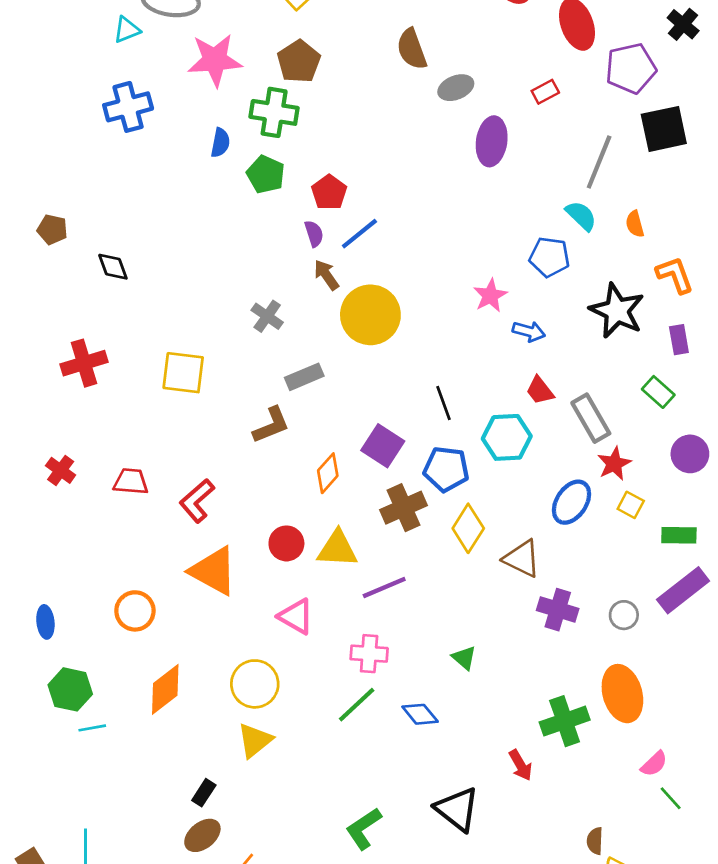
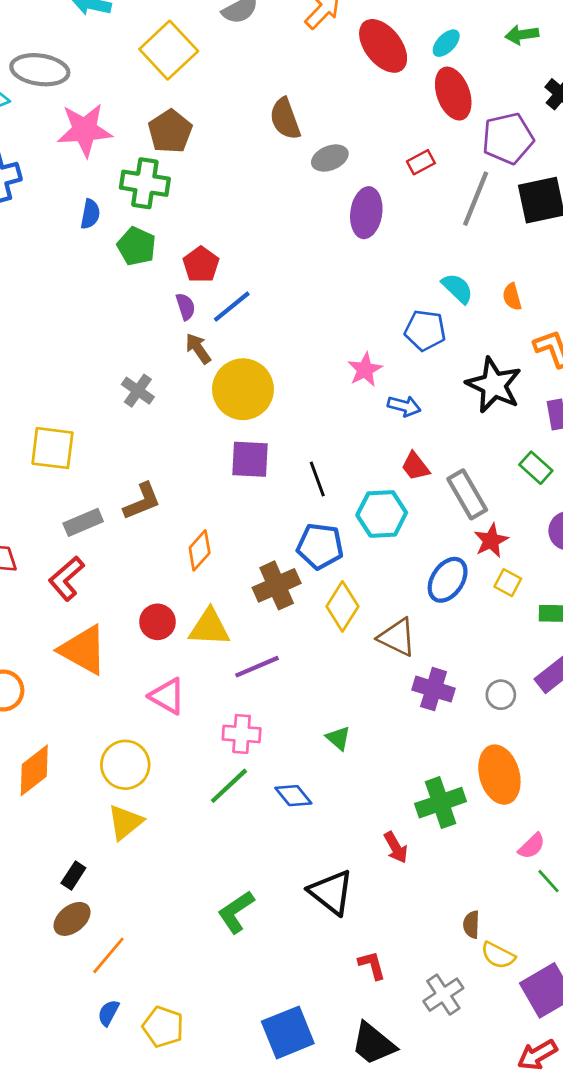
gray line: (599, 162) -> (476, 199), moved
gray rectangle: (304, 377) -> (83, 522), moved
purple square: (383, 446) -> (250, 459), moved, turned -30

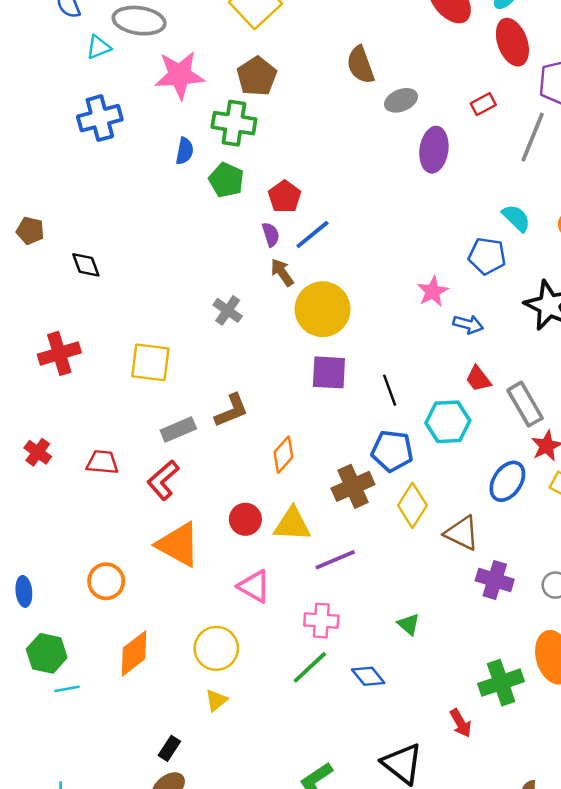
yellow triangle: (125, 822) -> (216, 700), size x0.7

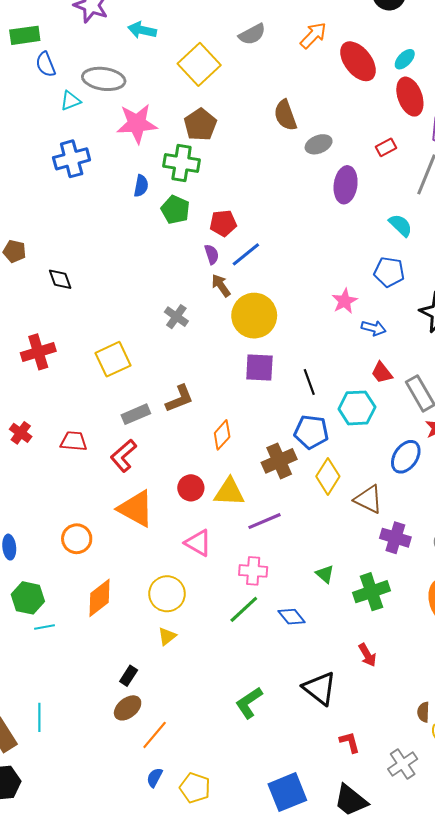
red pentagon: (285, 197) -> (223, 223), turned 30
cyan semicircle: (516, 218) -> (401, 225), moved
yellow square: (150, 362) -> (113, 359), turned -32
green cross: (501, 683) -> (371, 592), moved

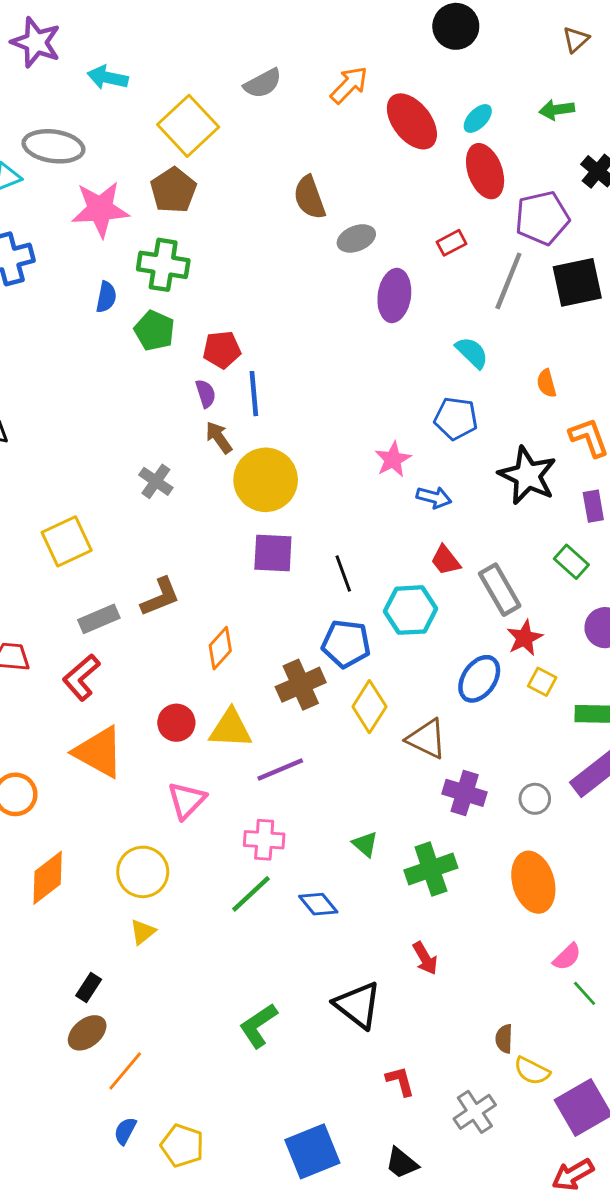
brown pentagon: (200, 125) -> (173, 190), moved
blue line: (246, 254) -> (254, 394), turned -56
pink triangle: (198, 543) -> (187, 800), turned 44
black trapezoid: (351, 800) -> (402, 1163), size x0.7

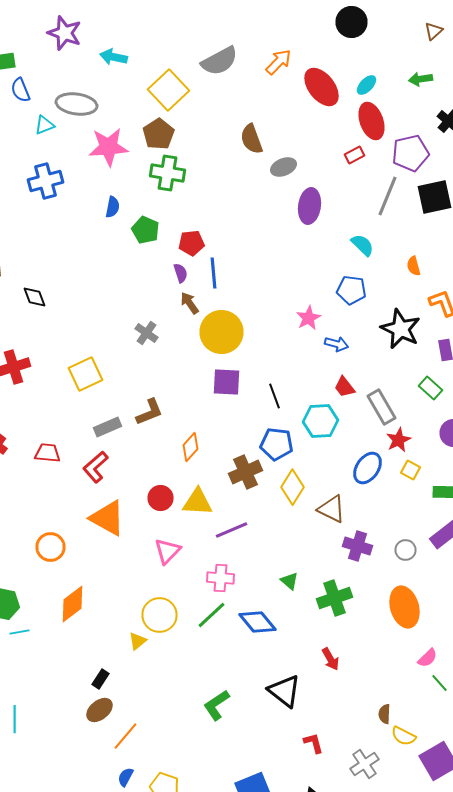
gray semicircle: (263, 83) -> (220, 61), size x1.4
red rectangle: (451, 243) -> (354, 155), moved
green cross: (163, 265) -> (168, 173), moved
yellow circle: (143, 872) -> (160, 615), moved
blue diamond: (318, 904) -> (258, 622), size x1.4

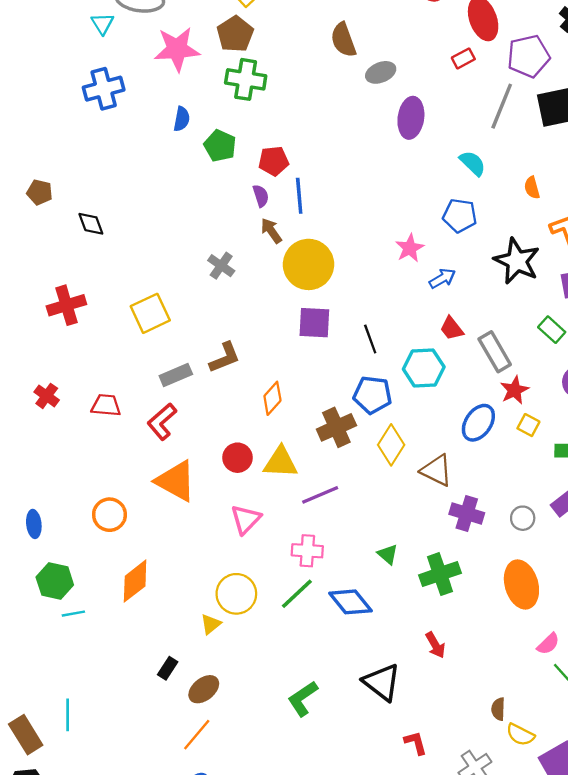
cyan triangle: (44, 125) -> (103, 24), turned -40
blue arrow: (336, 344) -> (442, 278), turned -45
brown ellipse: (100, 710) -> (204, 689), moved

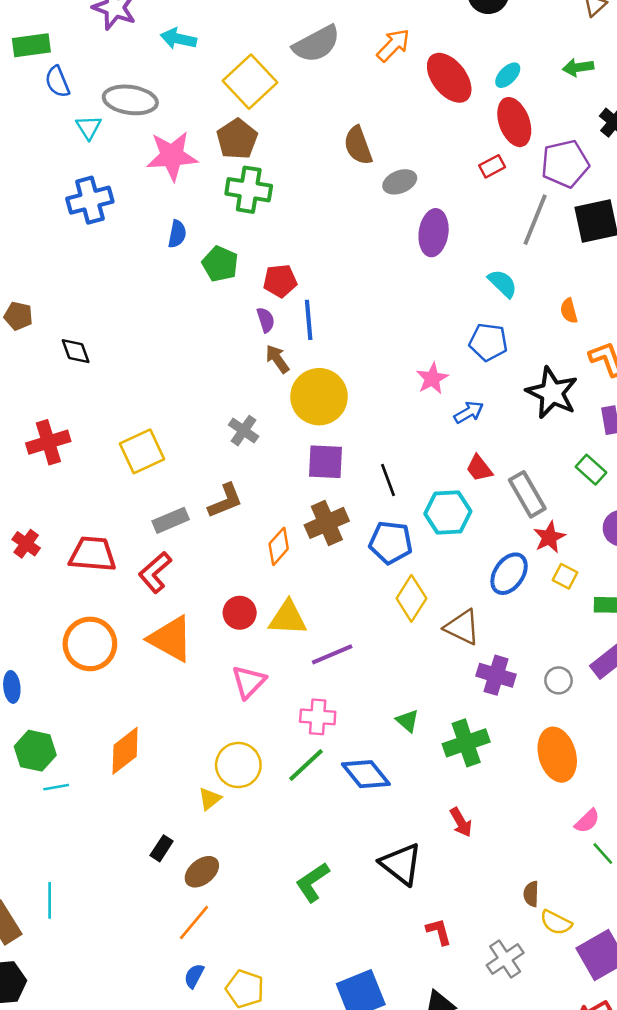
gray cross: (221, 266) -> (244, 431), moved
red trapezoid: (106, 405) -> (93, 554), size x1.4
brown cross: (336, 427) -> (327, 523), moved
orange circle: (109, 515) -> (90, 644), moved, size x1.4

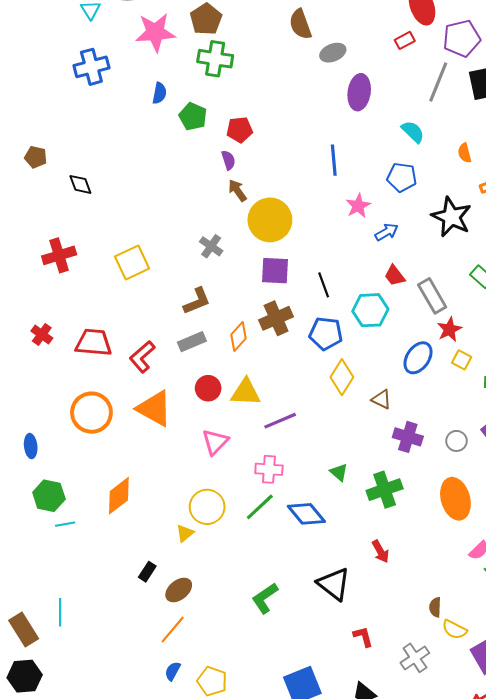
blue line: (309, 320) -> (334, 160), moved
gray rectangle: (171, 520) -> (192, 342), moved
brown triangle: (462, 627) -> (381, 399), size x0.7

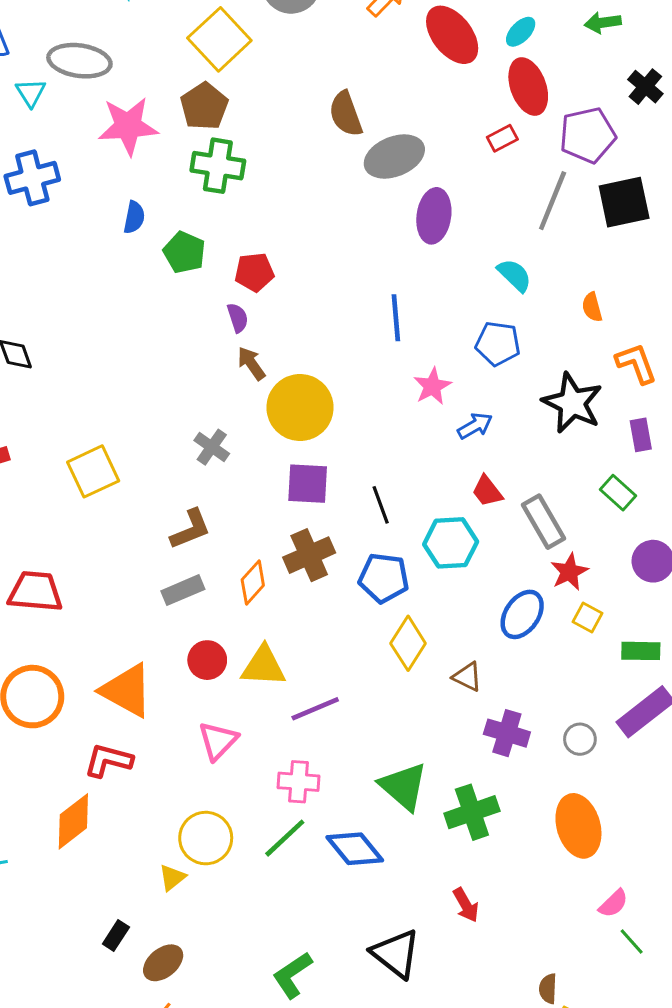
gray ellipse: (333, 53) -> (394, 157), size x1.5
red L-shape: (142, 357) -> (108, 760), moved, turned 56
green triangle: (339, 472) -> (403, 786), size x1.8

